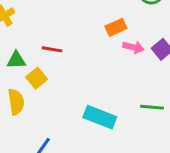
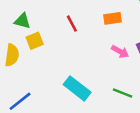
pink arrow: (133, 47) -> (120, 52), moved
red line: (52, 49) -> (72, 24), moved, turned 36

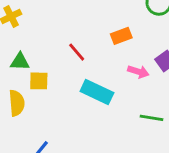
yellow square: (35, 41) -> (39, 81), turned 36
cyan rectangle: (77, 88) -> (97, 92), moved

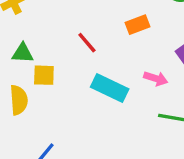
pink arrow: (138, 72) -> (156, 79), moved

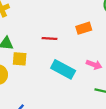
red line: (87, 43) -> (49, 38), turned -48

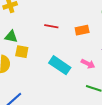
red line: (49, 38) -> (51, 26), moved

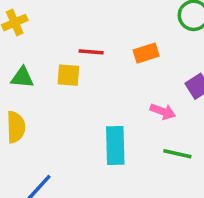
yellow square: (22, 52) -> (68, 75), moved
cyan rectangle: (60, 65) -> (115, 146), moved, turned 60

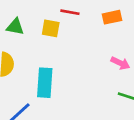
cyan rectangle: (115, 146) -> (45, 83), moved

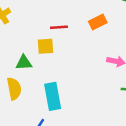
green triangle: (15, 27) -> (24, 63), moved

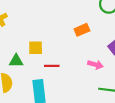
red line: (59, 27) -> (52, 66), moved

